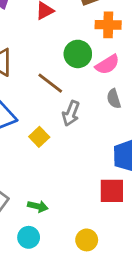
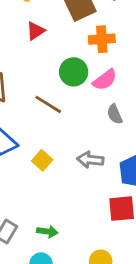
gray arrow: (71, 113) -> (90, 160), moved, turned 80

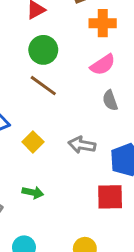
green circle: (74, 72) -> (43, 50), moved
green arrow: (47, 232) -> (33, 192), moved

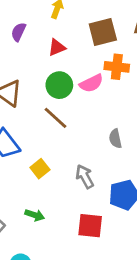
pink semicircle: (103, 65) -> (91, 83), moved
gray arrow: (82, 145) -> (85, 177), turned 45
red square: (110, 197) -> (90, 226), moved

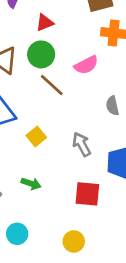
red triangle: (57, 47) -> (45, 23), moved
pink semicircle: (91, 83) -> (86, 65), moved
green circle: (59, 85) -> (41, 54), moved

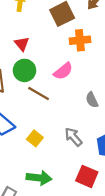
red triangle: (45, 23) -> (22, 44), turned -35
green arrow: (31, 184) -> (39, 178), size x1.5
red square: (87, 194) -> (87, 176), turned 30

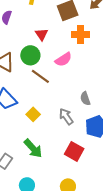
red triangle: (22, 44) -> (41, 34), moved
gray semicircle: (92, 100) -> (85, 99), moved
green arrow: (39, 178) -> (33, 148), turned 35

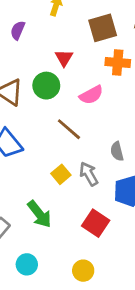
brown line: (40, 76) -> (69, 129), moved
yellow square: (33, 114) -> (61, 174), moved

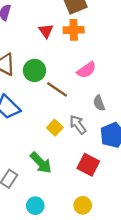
orange cross: (118, 63) -> (74, 30), moved
green circle: (46, 86) -> (34, 70), moved
pink semicircle: (91, 95) -> (86, 70), moved

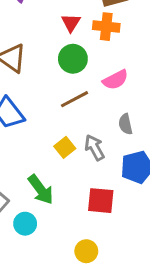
green circle: (34, 70) -> (73, 59), moved
brown line: (57, 89) -> (74, 99), turned -70
red square: (88, 165) -> (101, 201), turned -30
cyan circle: (35, 206) -> (25, 224), moved

